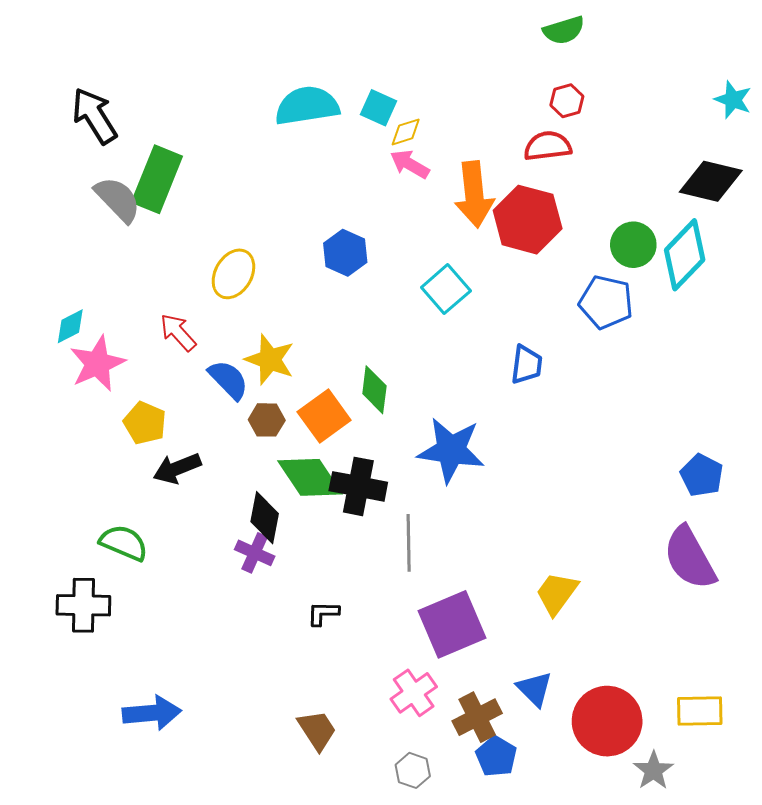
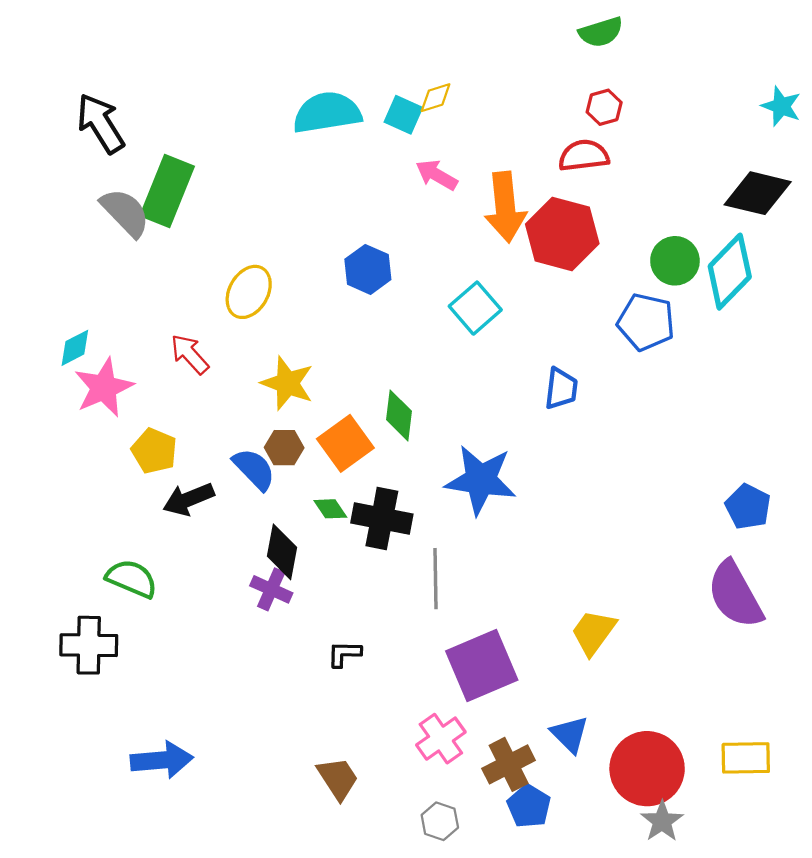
yellow diamond: (406, 132) -> (436, 98), moved
blue semicircle: (228, 380) -> (254, 469), moved
green diamond: (310, 477) -> (330, 509), size x0.5
gray star: (653, 770) -> (662, 821), moved

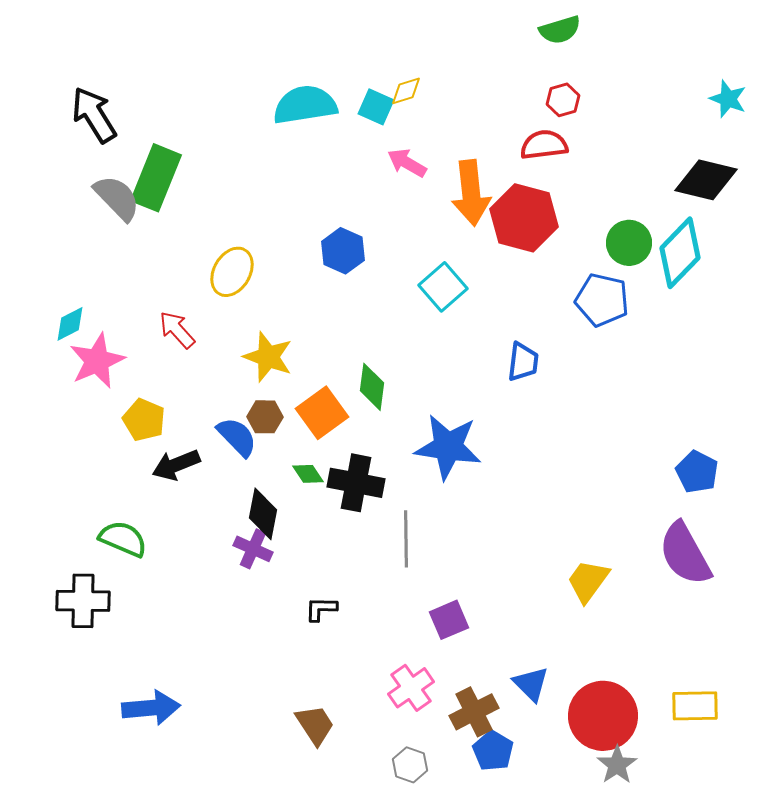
yellow trapezoid: (593, 632) -> (588, 581), moved
purple square: (482, 666) -> (449, 620), size x0.6

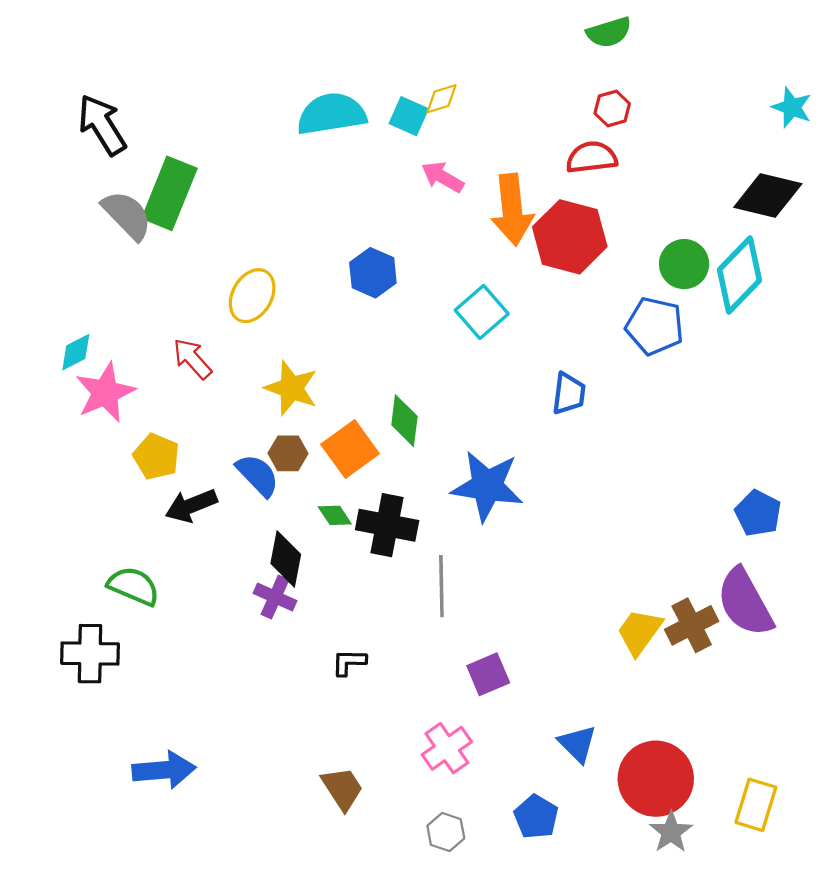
yellow rectangle: (695, 706) -> (756, 805), moved, turned -72
brown cross: (474, 712) -> (692, 625), moved

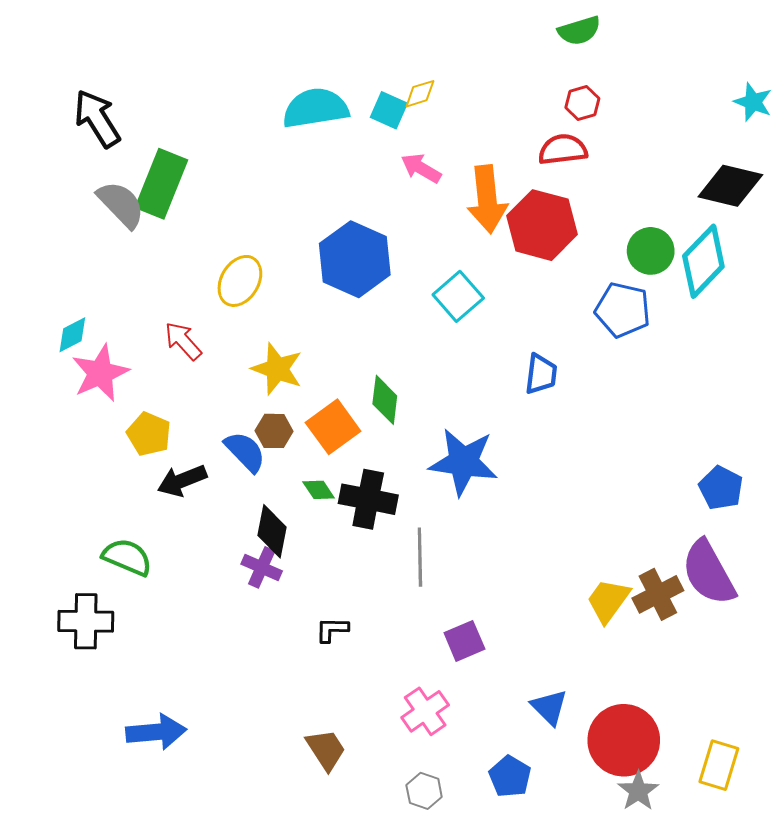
blue hexagon: (373, 273) -> (355, 259), size x1.6

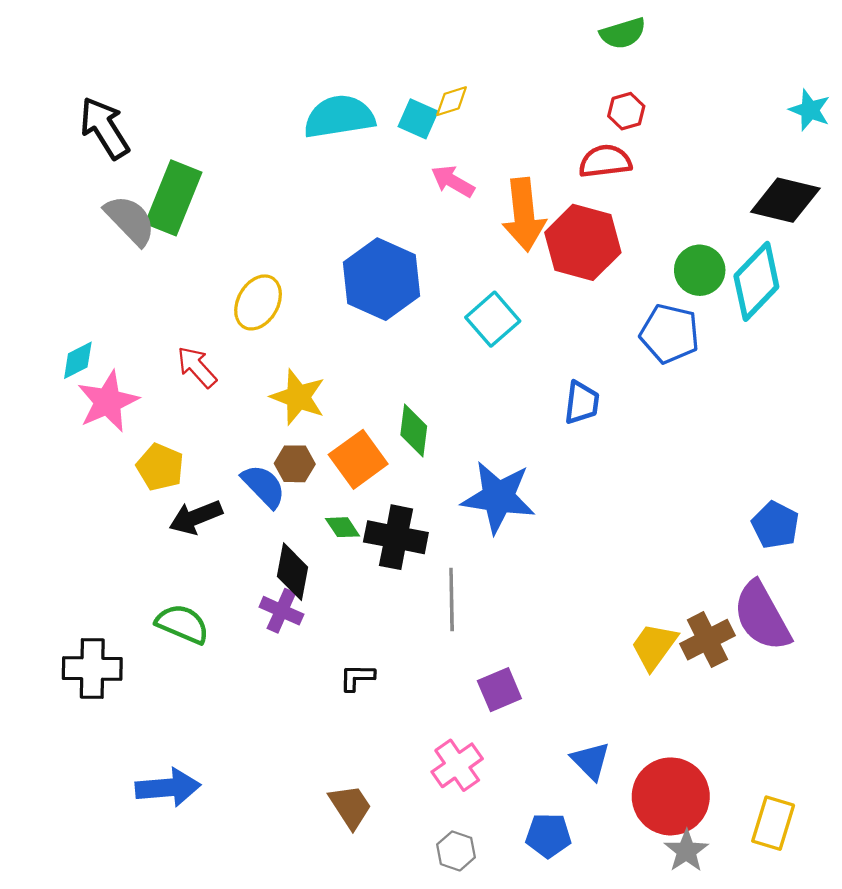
green semicircle: (127, 557) -> (182, 624), moved
blue pentagon: (510, 776) -> (548, 835), turned -30

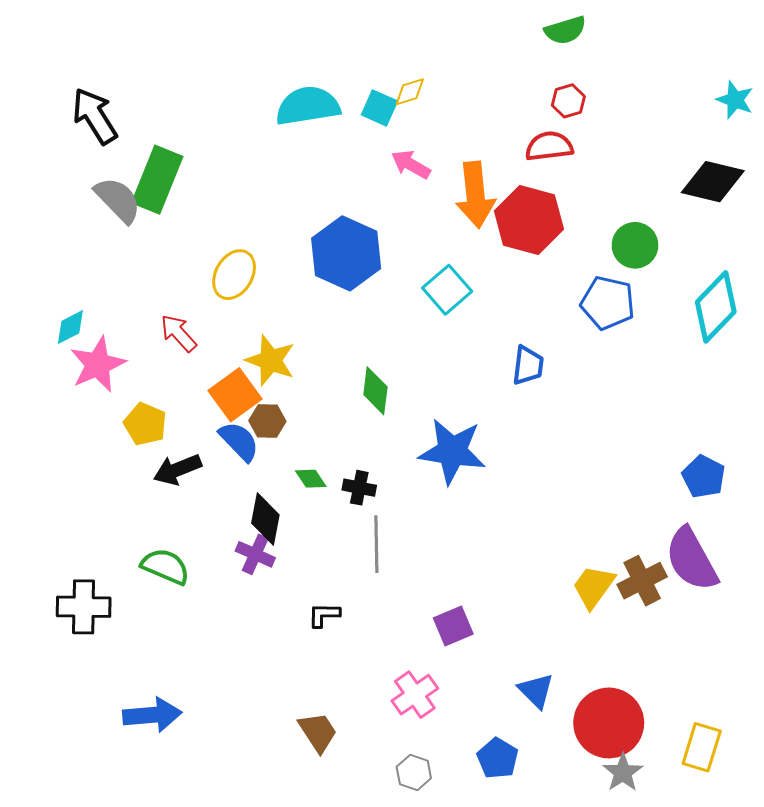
cyan diamond: (756, 281) -> (716, 307), moved
orange square: (358, 459) -> (235, 395), moved
black cross: (396, 537) -> (359, 488), size x0.6
gray line: (452, 600) -> (376, 544), moved
blue pentagon: (548, 835) -> (498, 758), turned 30

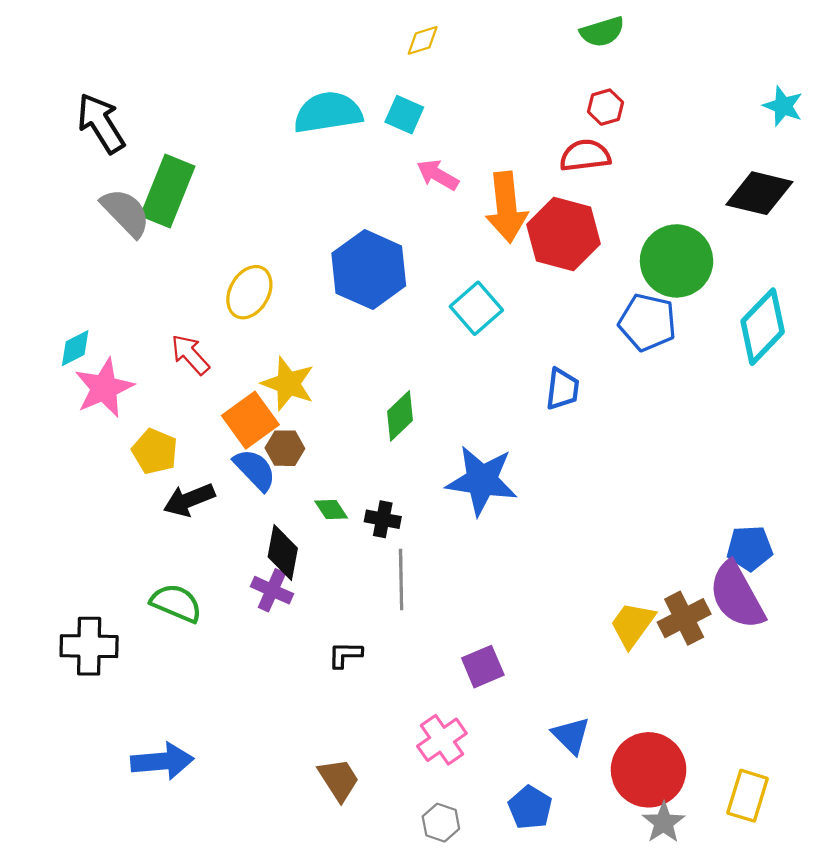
yellow diamond: (410, 92) -> (423, 40), moved
green circle: (635, 245) -> (677, 261), size x1.5
green diamond: (375, 391) -> (400, 416), turned 39
blue pentagon: (704, 477) -> (750, 548), moved, turned -30

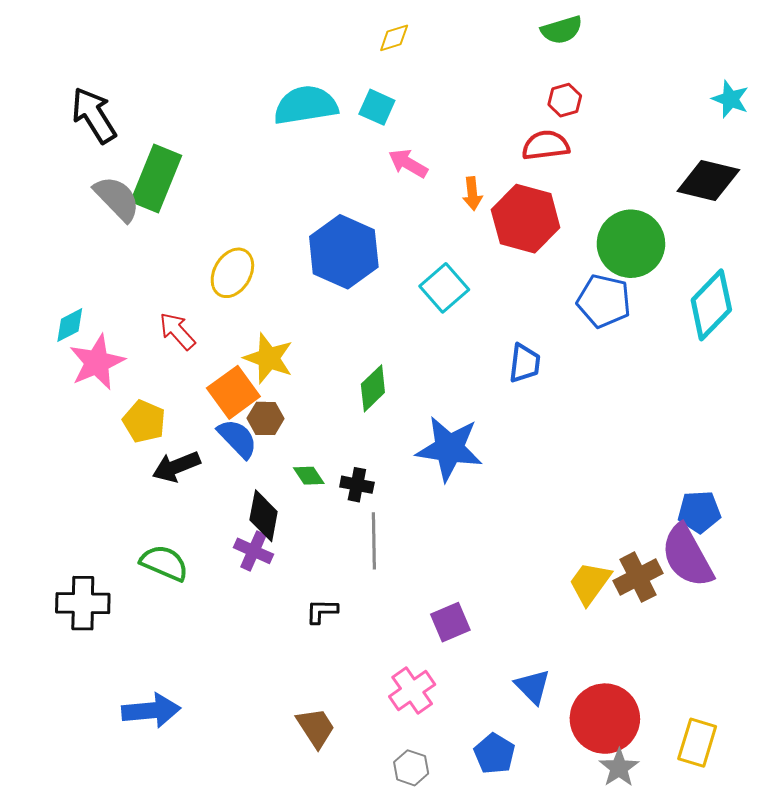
orange arrow: (507, 207) -> (472, 194), size x0.5

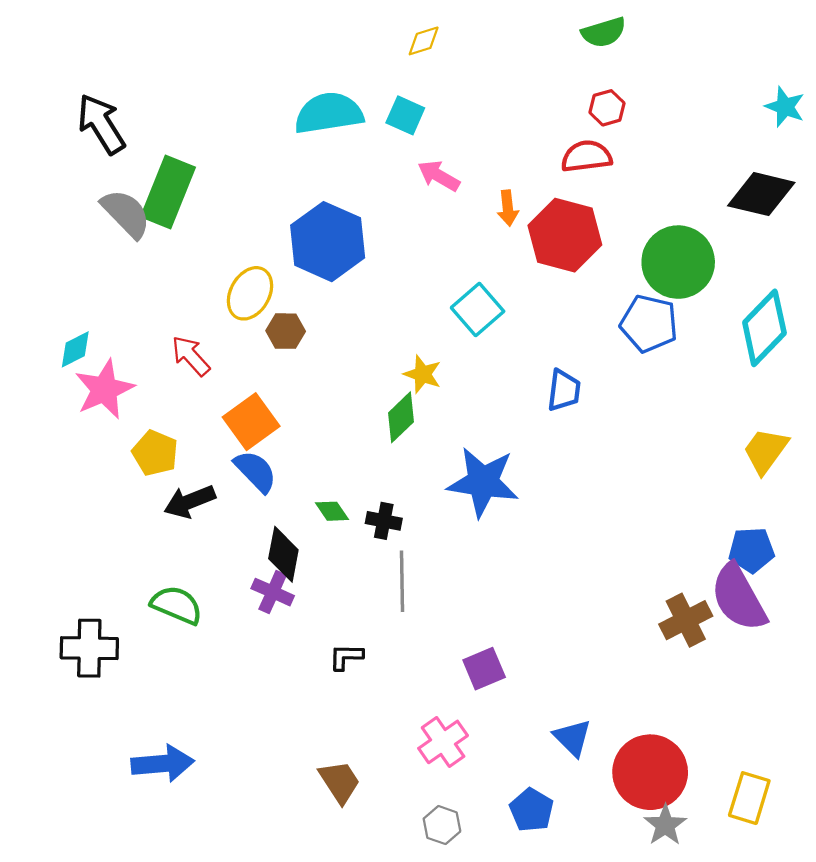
blue hexagon: (344, 252) -> (328, 242), moved
yellow star: (269, 358) -> (423, 374), moved, size x0.7
brown hexagon: (266, 418) -> (286, 331), moved
yellow trapezoid: (590, 583) -> (766, 451), moved

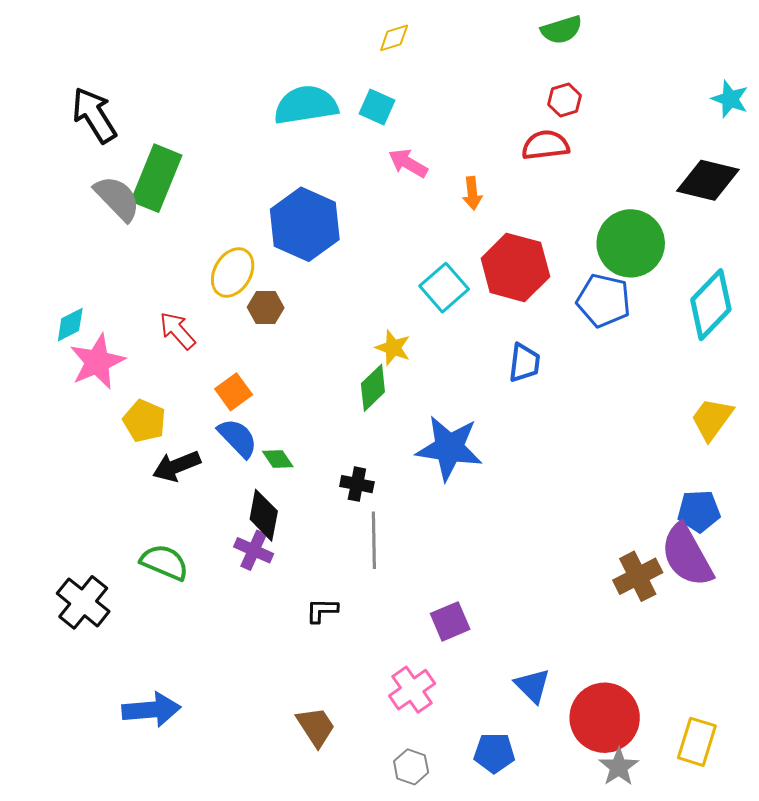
red hexagon: (565, 235) -> (515, 267), moved
orange square: (251, 422) -> (234, 392), size x0.7
green diamond: (332, 511) -> (278, 459), moved
black cross: (89, 648) -> (83, 602), turned 38
blue pentagon: (531, 810) -> (494, 753), turned -30

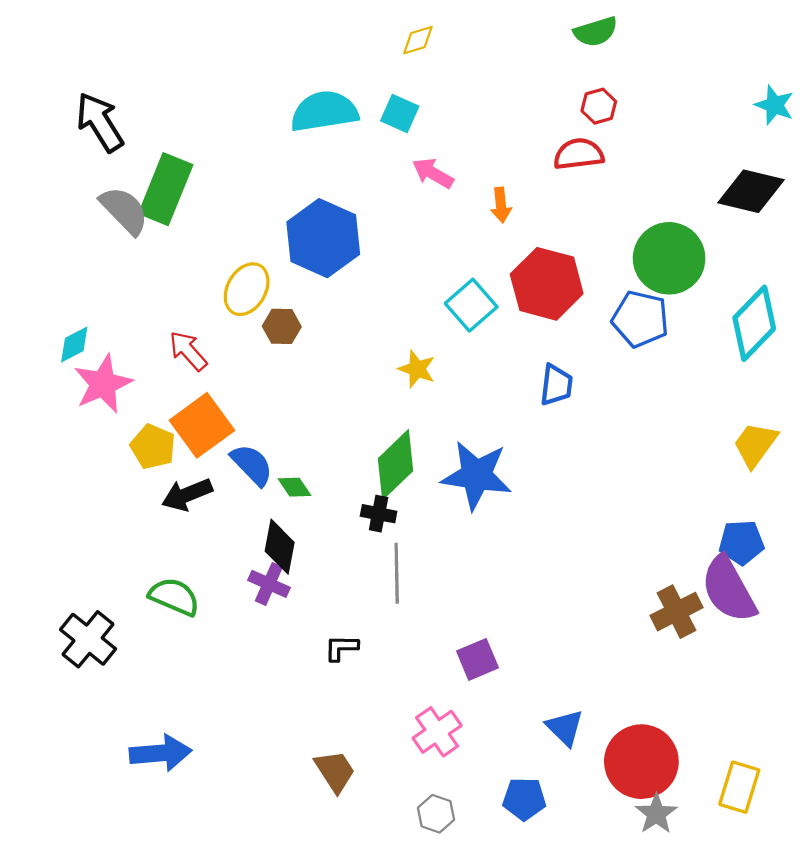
green diamond: (373, 388) -> (396, 465), moved, size x1.4
orange square: (234, 392) -> (202, 425), moved, size x1.6

